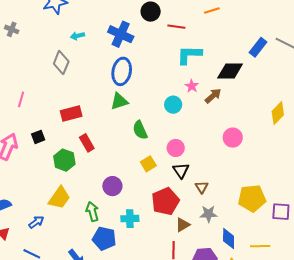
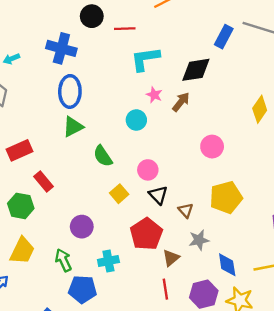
yellow pentagon: (252, 198) -> (226, 197), moved

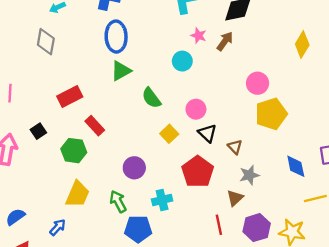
yellow pentagon: (226, 197) -> (271, 114), moved
brown triangle: (171, 258) -> (235, 198), moved
blue diamond: (227, 265) -> (296, 166), moved

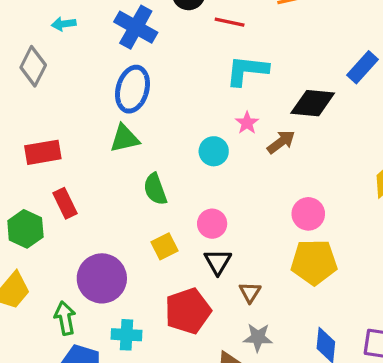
purple circle: (134, 168) -> (102, 278), size x1.5

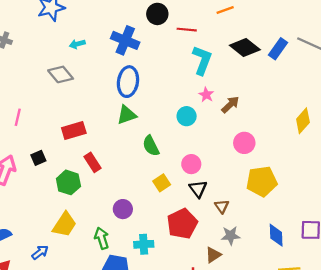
gray diamond: (33, 66) -> (61, 74), turned -60
cyan L-shape: (247, 71) -> (202, 60), turned 112
black diamond: (313, 103) -> (245, 47), moved, turned 40
pink circle: (308, 214) -> (244, 143), moved
purple circle: (102, 278) -> (123, 209), size x0.6

